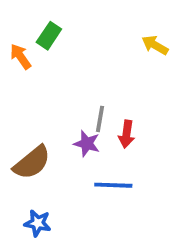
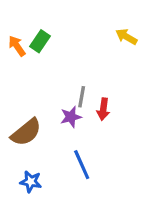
green rectangle: (49, 36) -> (40, 41), moved
purple star: (87, 144) -> (71, 117), turned -30
blue line: (113, 185) -> (82, 165), moved, turned 64

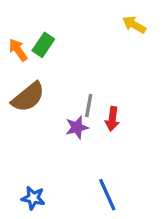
yellow arrow: (126, 37) -> (134, 25), moved
brown semicircle: (26, 132) -> (28, 97), moved
blue line: (82, 165) -> (107, 195), moved

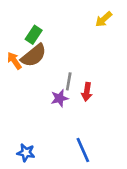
yellow arrow: (134, 25) -> (104, 19), turned -72
orange arrow: (18, 50) -> (14, 61), moved
brown semicircle: (28, 97) -> (34, 55), moved

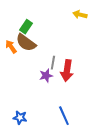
yellow arrow: (104, 19) -> (80, 15), turned 56
brown semicircle: (34, 55) -> (26, 43), turned 75
red arrow: (87, 92) -> (67, 71), size x1.5

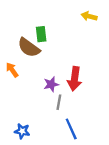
green rectangle: (26, 27) -> (41, 34), moved, turned -40
orange arrow: (11, 47) -> (12, 70), moved
gray line: (53, 63) -> (59, 102), moved

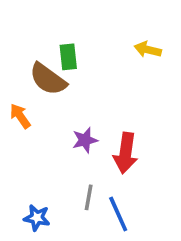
yellow arrow: (89, 16) -> (148, 50), moved
red arrow: (75, 79) -> (126, 153), moved
gray line: (59, 102) -> (89, 197), moved

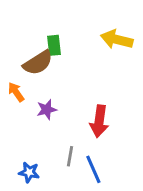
yellow arrow: (148, 50) -> (117, 39), size x1.5
brown semicircle: (48, 79) -> (38, 63), turned -68
purple star: (85, 140) -> (47, 110), moved

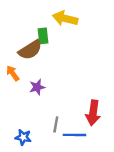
yellow arrow: (117, 39) -> (65, 18), moved
red arrow: (99, 121) -> (93, 113), moved
blue line: (93, 169) -> (74, 135), turned -65

